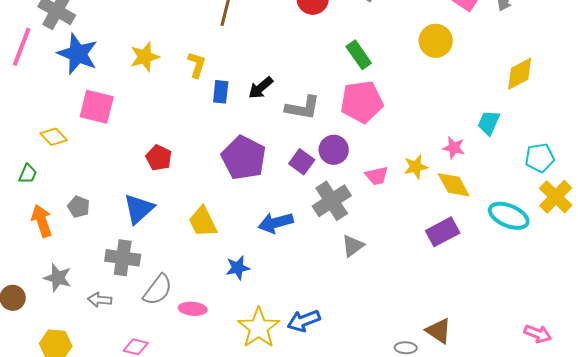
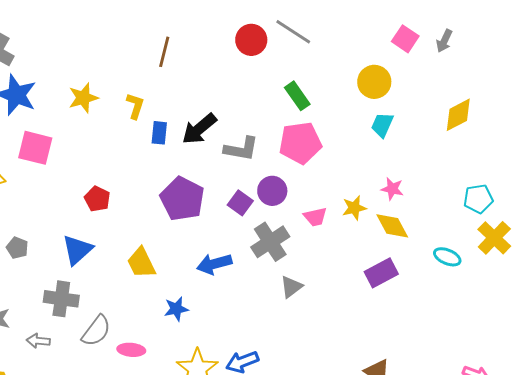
black arrow: (261, 88) -> (199, 129), size x1.4
cyan trapezoid: (489, 123) -> (382, 125), moved
cyan ellipse: (509, 216) -> (447, 257), size x0.7

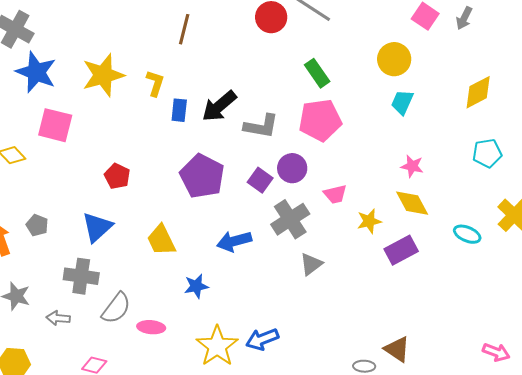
yellow star: (83, 98) -> (103, 75), size x1.4
cyan pentagon: (478, 199) -> (487, 153), moved
yellow star: (354, 208) -> (369, 221), moved

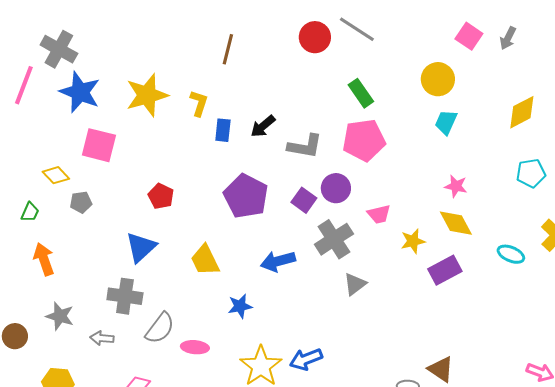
black arrow: (219, 106) -> (263, 126), size x0.7
gray pentagon: (37, 225) -> (81, 202), moved, turned -30

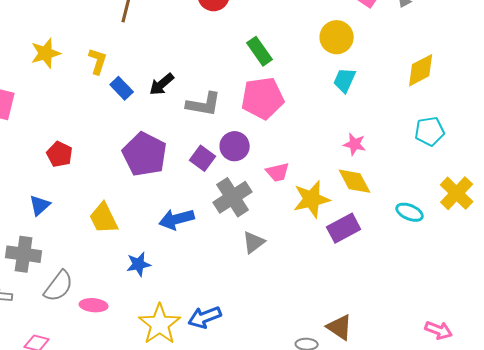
yellow star: (147, 95) -> (46, 53), size x0.7
blue rectangle: (223, 130) -> (122, 88), turned -50
yellow star: (413, 241) -> (312, 199), size x1.5
blue triangle: (141, 247) -> (40, 205), size x0.7

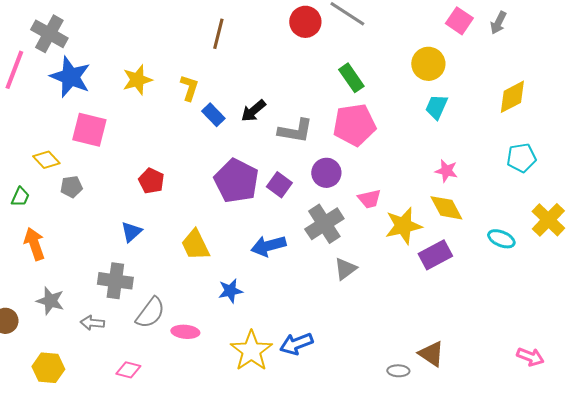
purple square: (203, 158) -> (279, 185), moved

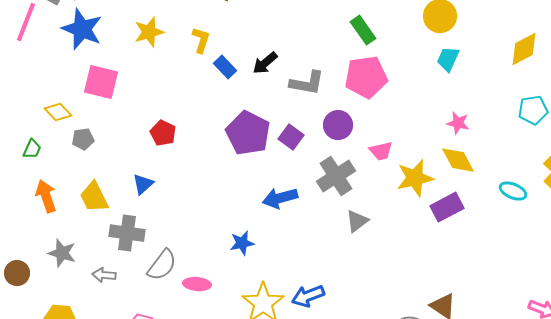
yellow trapezoid: (195, 245) -> (94, 197), moved

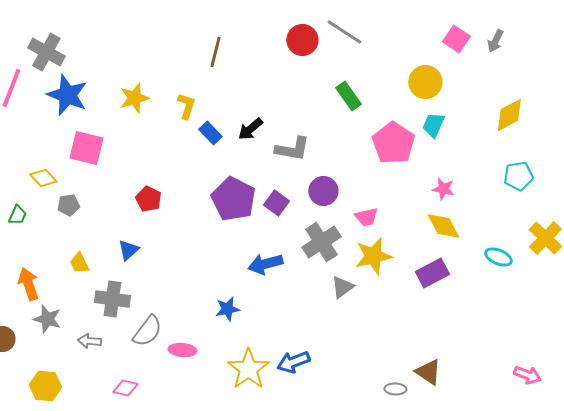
pink pentagon: (366, 77) -> (393, 143), moved, turned -30
yellow star: (415, 178) -> (373, 256), moved
orange arrow: (46, 196) -> (28, 284), moved
yellow trapezoid: (94, 197) -> (79, 263), size x0.7

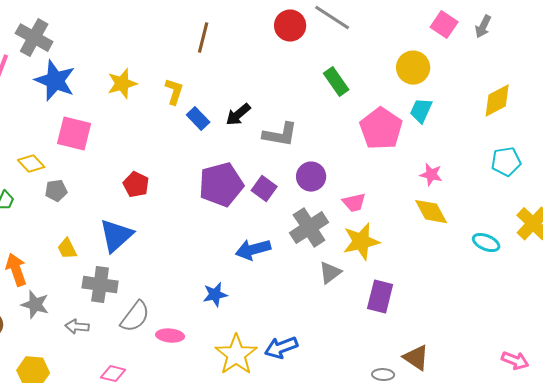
purple pentagon: (233, 199) -> (221, 185), turned 30
blue triangle: (128, 250) -> (116, 236), size x1.6
purple rectangle: (432, 273) -> (380, 297), moved, turned -48

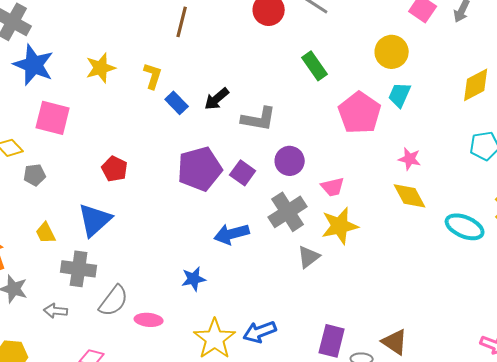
cyan ellipse: (486, 243) -> (465, 227), size x1.4
purple rectangle: (380, 297) -> (332, 341), moved

